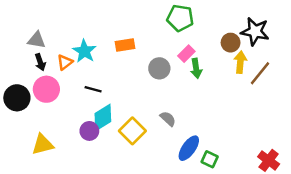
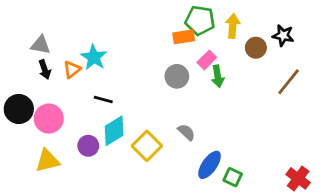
black star: (255, 32) -> (283, 35), size x0.7
orange rectangle: (125, 45) -> (184, 37), moved
yellow arrow: (240, 62) -> (233, 26), moved
pink circle: (46, 89) -> (49, 119), moved
purple circle: (89, 131) -> (88, 146), moved

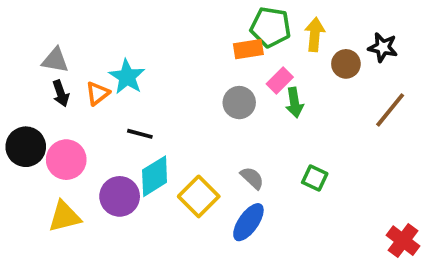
purple circle: (88, 146) -> (120, 196), size x1.4
blue ellipse: (210, 165) -> (248, 222), moved
green square: (233, 177) -> (315, 178), moved

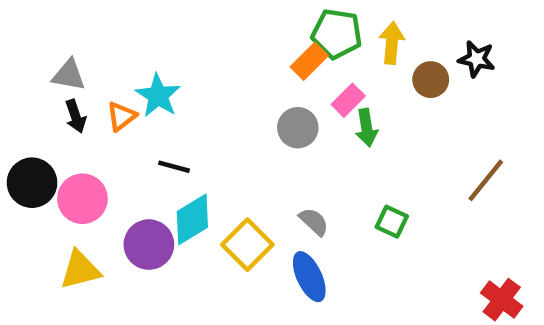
orange rectangle: (248, 49) -> (309, 61), turned -36
brown line: (390, 110) -> (486, 180), moved
blue ellipse: (248, 222) -> (309, 277), turned -60

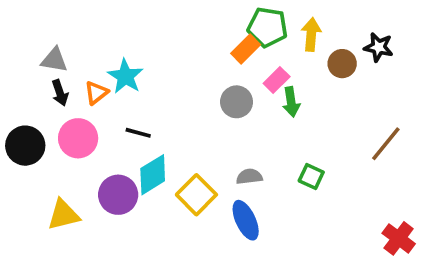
pink circle: (82, 199) -> (78, 138), moved
gray semicircle: (314, 222) -> (249, 177), turned -50

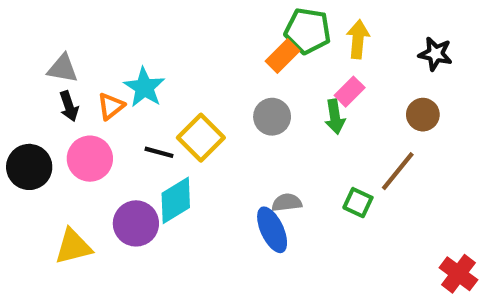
brown circle: (342, 64) -> (423, 115), moved
pink rectangle: (277, 80) -> (350, 92), moved
brown line: (386, 144) -> (398, 171), moved
yellow square: (196, 195) -> (201, 138), moved
blue ellipse: (246, 220) -> (272, 230), moved

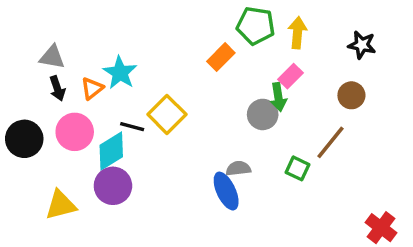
orange rectangle: (283, 56) -> (221, 57), moved
gray circle: (272, 117) -> (263, 114), moved
cyan diamond: (176, 200) -> (111, 151), moved

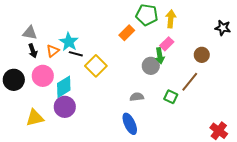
black star: (362, 45) -> (223, 28), moved
black line: (132, 127) -> (76, 54), moved
blue ellipse: (226, 191) -> (130, 124), moved

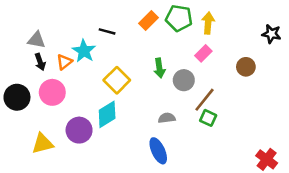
orange rectangle: (127, 33) -> (148, 21), moved
black line: (76, 54) -> (107, 31), moved
green arrow: (160, 56) -> (159, 68), moved
brown line: (190, 82) -> (204, 100), moved
cyan diamond: (64, 87) -> (107, 114), moved

